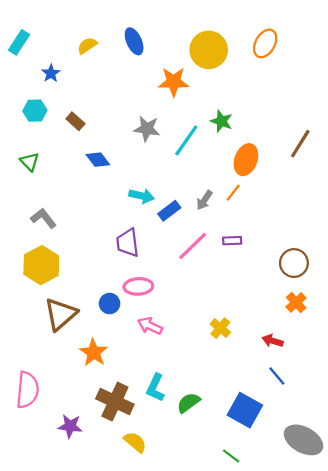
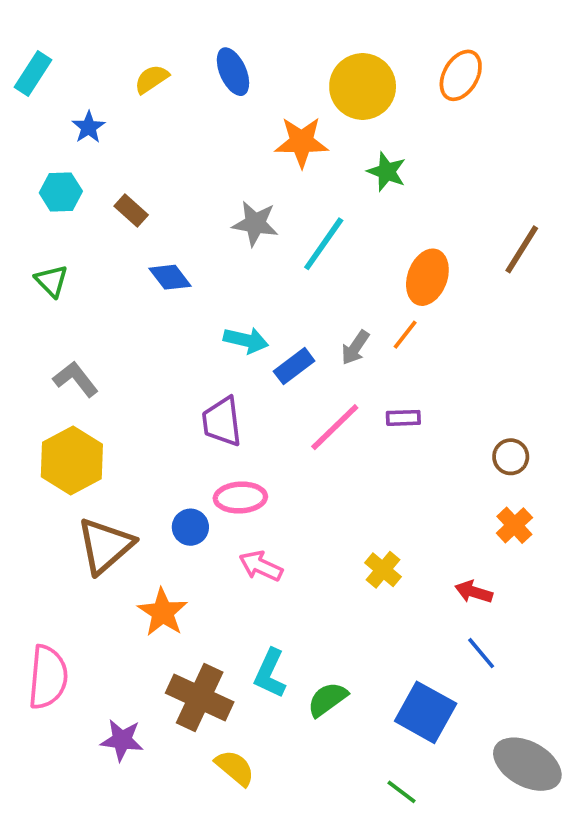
green star: (221, 121) -> (387, 172), moved
brown circle: (294, 263) -> (511, 457), size x0.7

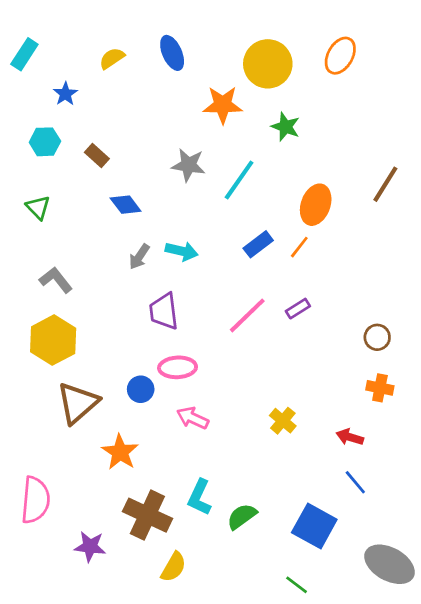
gray arrow: (355, 348) -> (139, 257), moved
blue rectangle: (294, 366) -> (258, 244), moved
purple rectangle: (403, 418) -> (298, 309), turned -30
orange cross: (514, 525) -> (380, 388), turned -36
yellow semicircle: (235, 768) -> (173, 567), turned 80

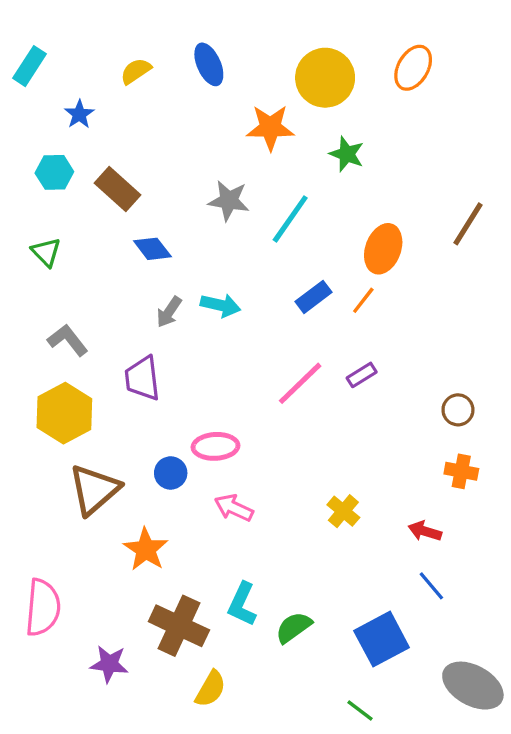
brown rectangle: (97, 155) -> (118, 189), size x1.5
purple trapezoid: (164, 311) -> (142, 378), moved
blue square: (314, 526) -> (382, 639), turned 33

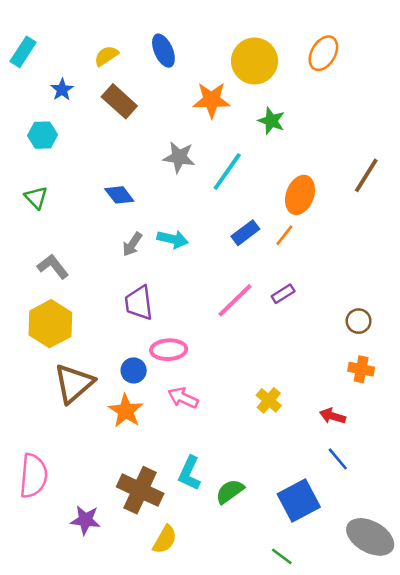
brown rectangle: (118, 189) -> (119, 101), moved
purple trapezoid: (142, 378) -> (139, 303), moved
orange star: (146, 549) -> (126, 411), moved

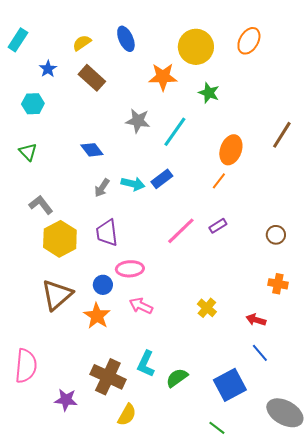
blue rectangle: (245, 233) -> (162, 179), moved
brown circle: (359, 321) -> (276, 235), moved
yellow hexagon: (50, 324) -> (60, 239), moved

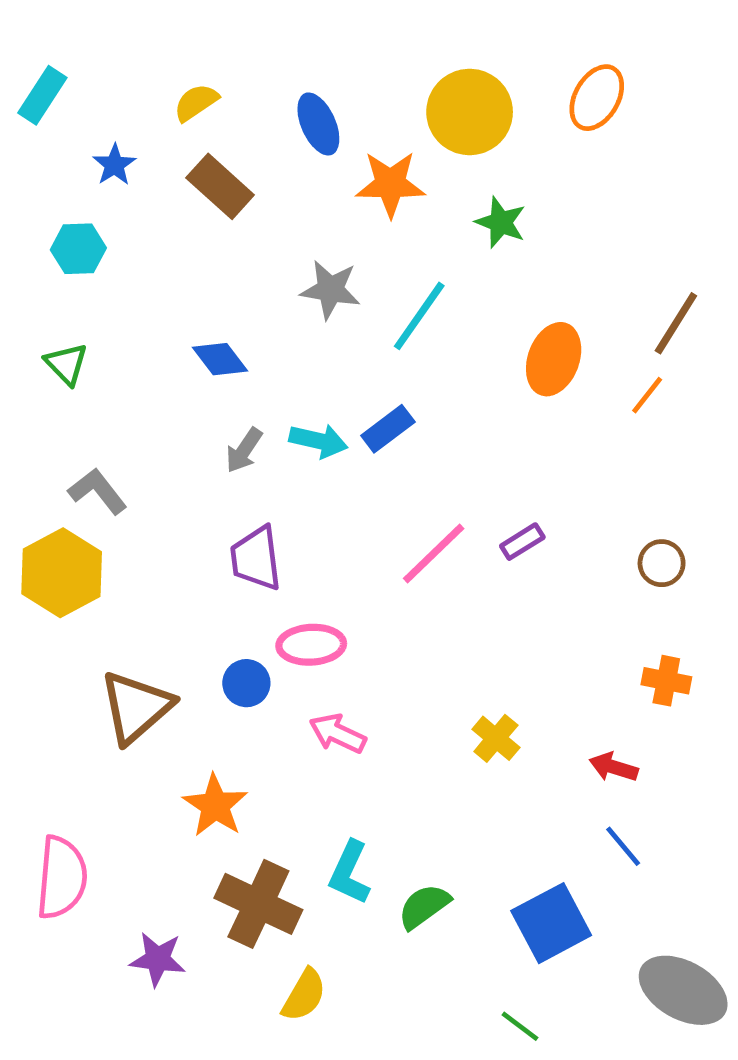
blue ellipse: (126, 39) -> (318, 124), moved
orange line: (219, 181) -> (647, 395), moved
yellow hexagon: (60, 239) -> (62, 573), moved
orange star: (97, 316) -> (215, 806), moved

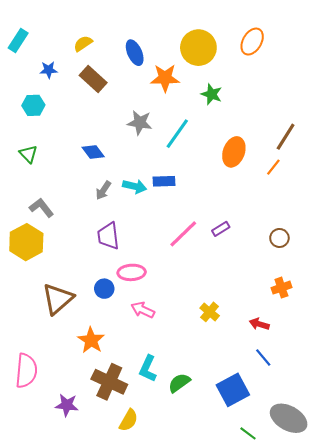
blue star: (114, 165) -> (49, 70), turned 30
blue rectangle: (388, 429) -> (164, 181), turned 35
orange cross: (666, 681) -> (281, 288), turned -30
green line: (520, 1026) -> (248, 433), moved

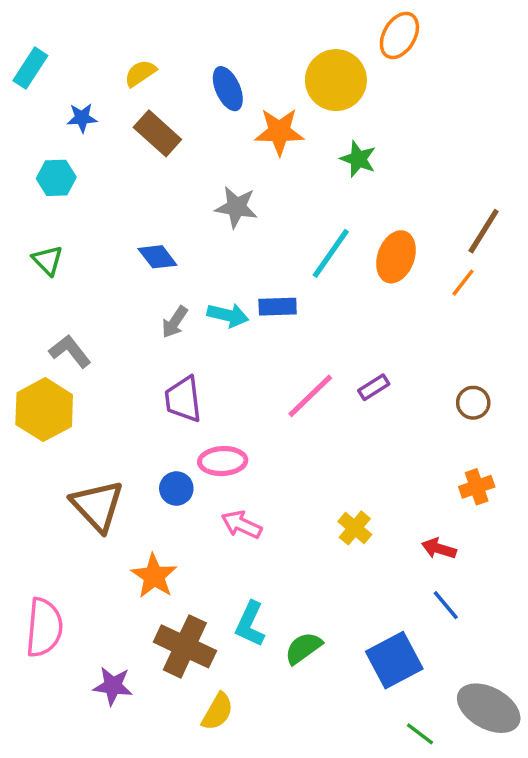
orange ellipse: (252, 42) -> (399, 35), moved
cyan line: (177, 134) -> (331, 253), moved
brown triangle: (58, 299) -> (97, 506), turned -32

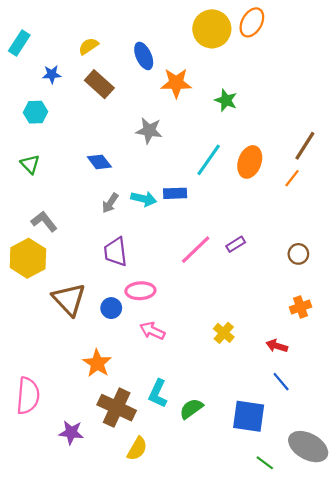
yellow circle: (336, 80) -> (212, 29), moved
brown triangle: (97, 506) -> (69, 299), moved
blue square: (394, 660) -> (249, 416), turned 36

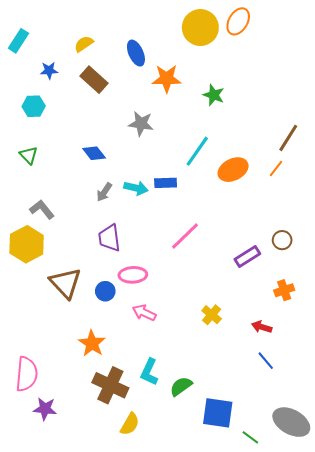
orange ellipse: (250, 162) -> (233, 170), moved, turned 44
purple rectangle: (236, 244) -> (247, 256), moved, size x1.4
blue square: (249, 416) -> (218, 413), moved
purple star: (71, 432) -> (45, 409), moved

